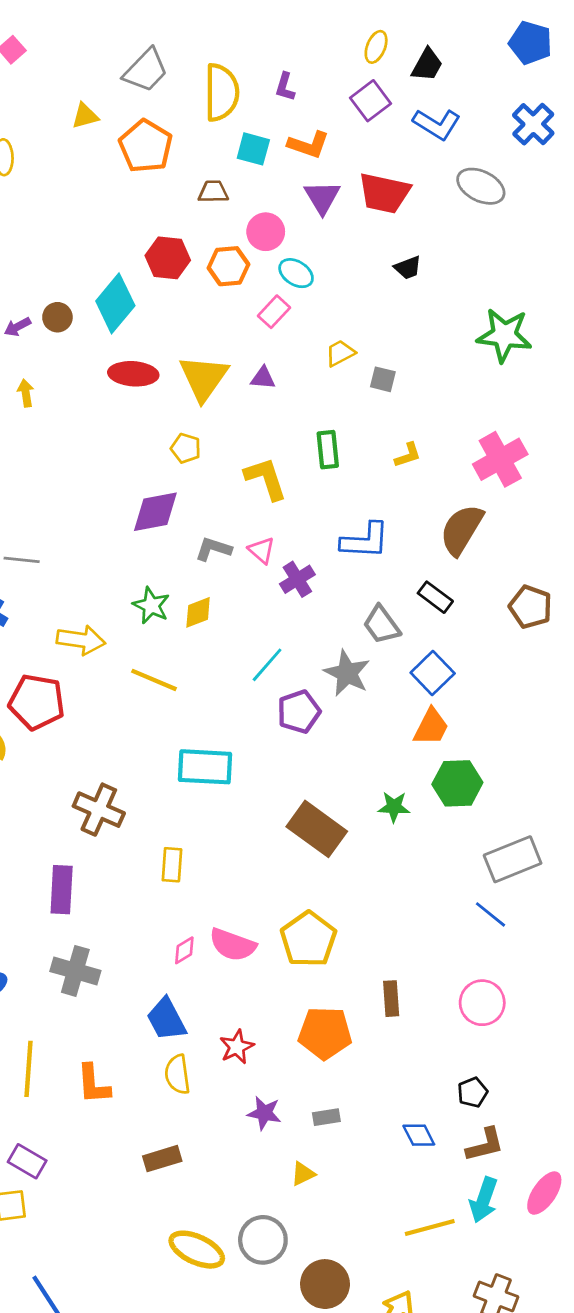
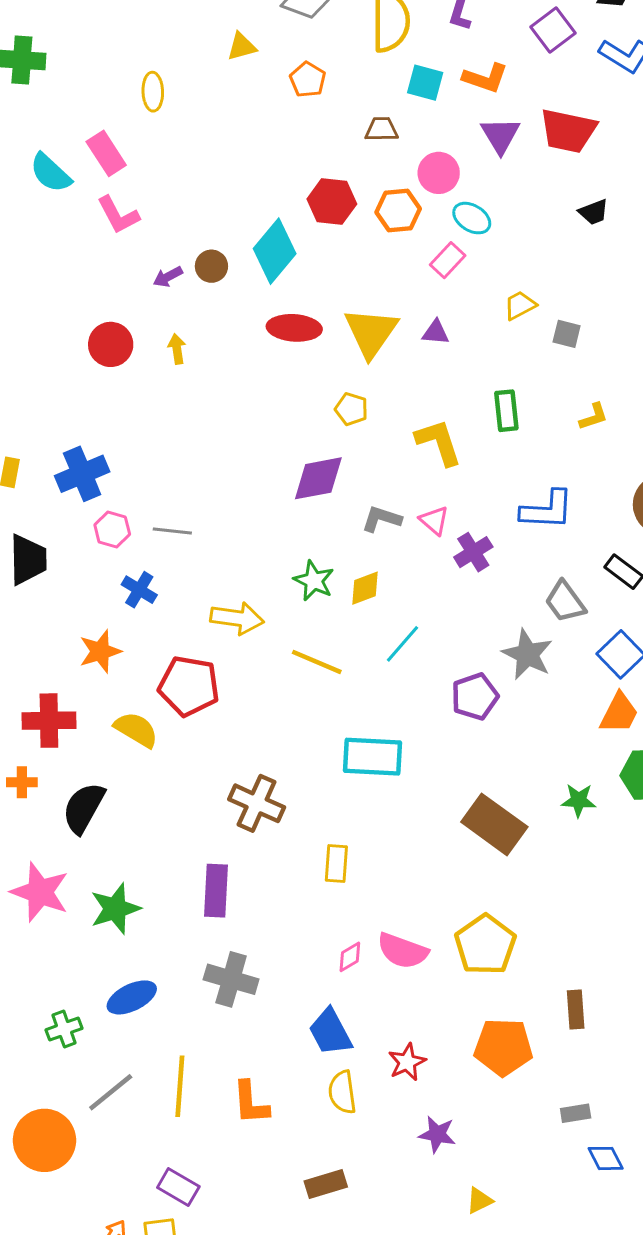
orange pentagon: (146, 146) -> (308, 80), size x0.6
cyan line: (267, 665) -> (403, 644), moved
gray rectangle: (326, 1117) -> (576, 1113), moved

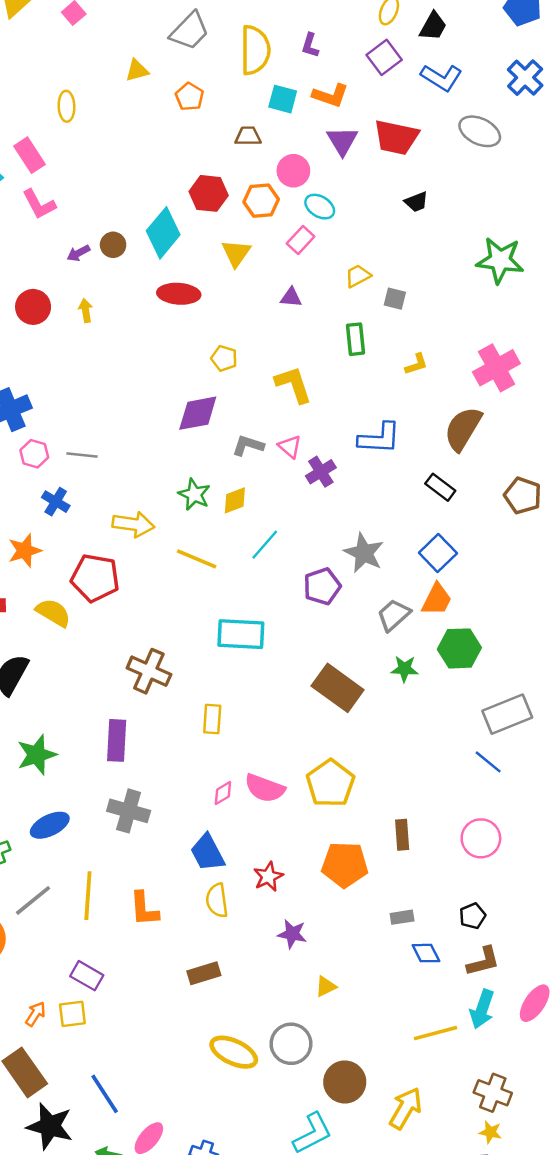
yellow triangle: (371, 332) -> (236, 253), moved, size x0.7
green rectangle: (506, 411) -> (356, 339), moved
gray trapezoid: (565, 602) -> (394, 615), moved, turned 84

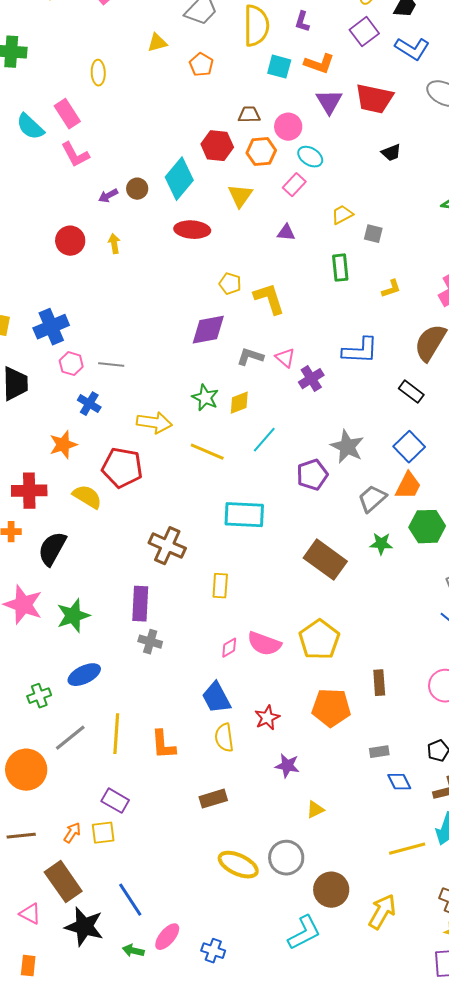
brown trapezoid: (248, 136) -> (249, 115), moved
yellow L-shape: (293, 385) -> (269, 299), moved
gray cross: (129, 811) -> (150, 642), moved, size x0.7

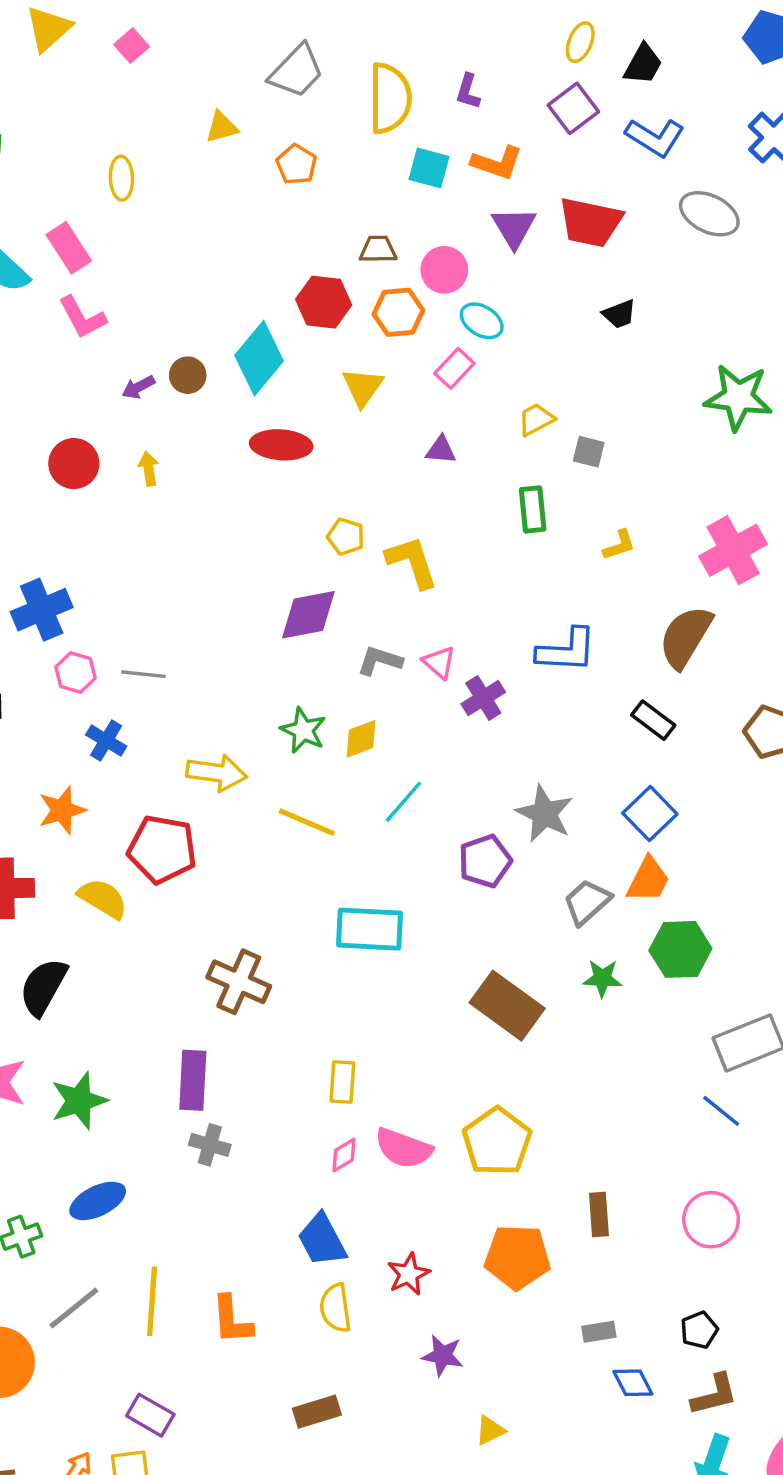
yellow rectangle: (220, 586) -> (342, 1082), moved

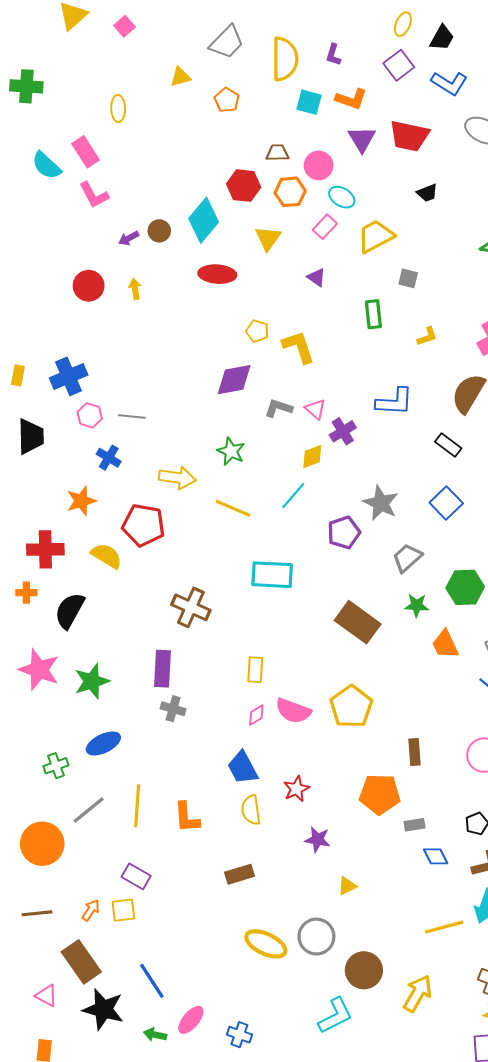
yellow trapezoid: (536, 419) -> (376, 236), moved, size x1.6
purple triangle: (441, 450) -> (316, 277), turned 30
yellow diamond: (361, 739) -> (312, 457), moved
orange trapezoid: (648, 880) -> (445, 644), moved, turned 128
orange pentagon: (517, 1257) -> (380, 794), moved

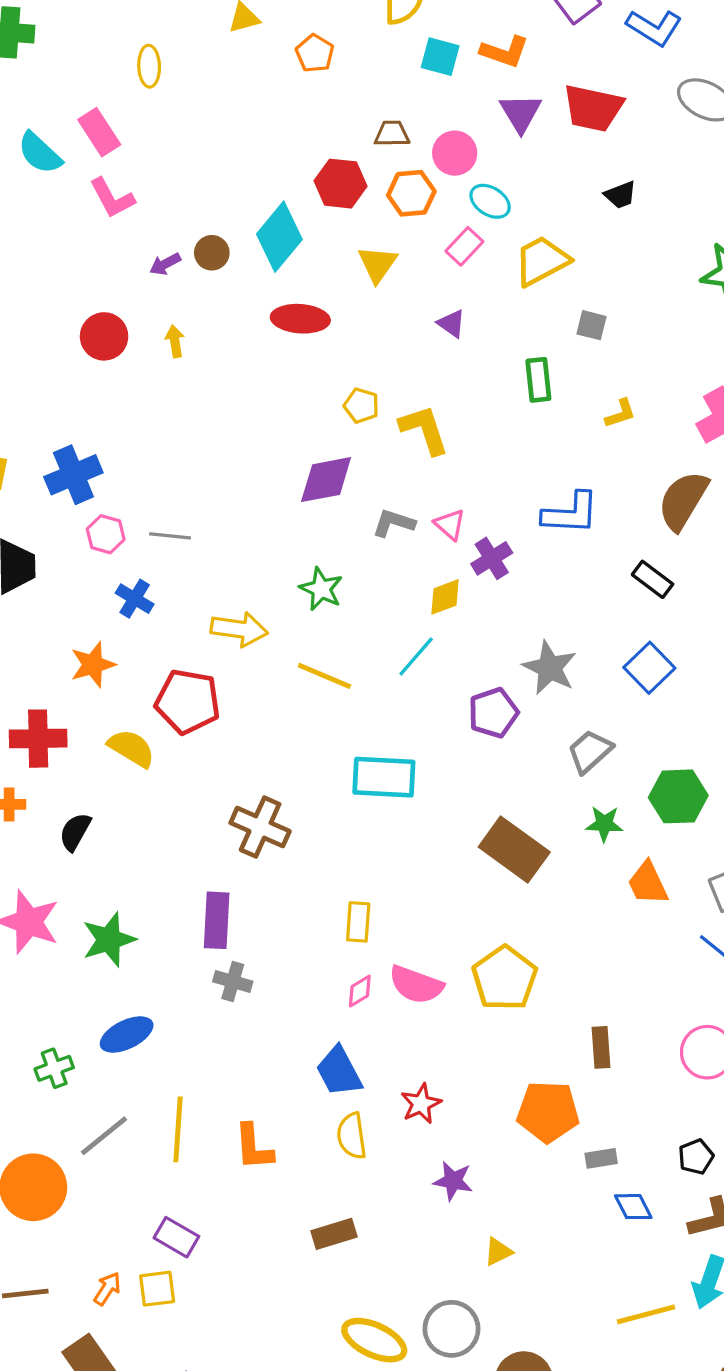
black semicircle: (70, 611) -> (75, 832), size x0.7

